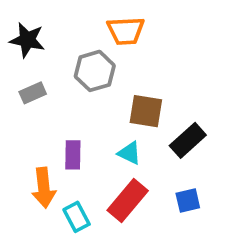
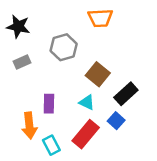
orange trapezoid: (126, 31) -> (100, 18), moved
brown square: (146, 111) -> (98, 74), turned 30
blue square: (188, 200) -> (116, 121), moved, turned -35

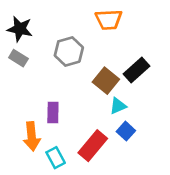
gray rectangle: (22, 62) -> (18, 58), moved, turned 56
black rectangle: (126, 94) -> (136, 70), moved
cyan triangle: (87, 102) -> (118, 106), moved, turned -49

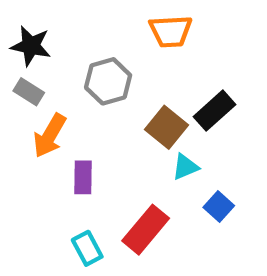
blue square: (126, 131) -> (219, 207), moved
orange arrow: (32, 136) -> (50, 136), moved, turned 36

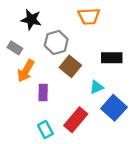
black star: (31, 46) -> (31, 20), moved
black rectangle: (215, 111) -> (112, 58), turned 42
brown square: (167, 127) -> (70, 66), moved
blue square: (219, 207) -> (114, 108), size x1.6

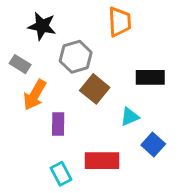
orange trapezoid: (89, 16) -> (120, 22), turned -90
blue square: (114, 108) -> (153, 145), size x0.7
red rectangle: (76, 120) -> (102, 161), turned 50

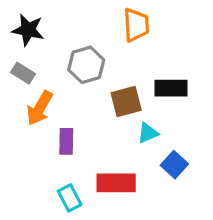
black star: (42, 26) -> (28, 30), moved
brown square: (95, 89) -> (126, 101), moved, turned 36

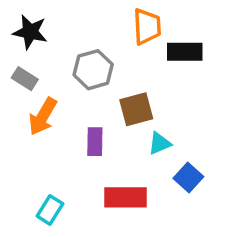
black rectangle: (171, 88) -> (185, 52), moved
purple rectangle: (66, 141) -> (95, 142), moved
cyan rectangle: (70, 198) -> (50, 210), moved, turned 60

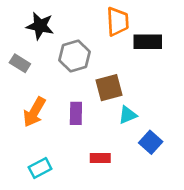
black star: (30, 32) -> (40, 26), moved
orange arrow: (43, 116) -> (34, 112), moved
red rectangle: (125, 197) -> (100, 158), size x0.6
cyan rectangle: (50, 210) -> (40, 168), turned 30

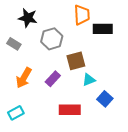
purple rectangle: (76, 113) -> (53, 79), turned 42
red rectangle: (100, 158) -> (70, 110), size x1.5
cyan rectangle: (40, 168) -> (16, 113), moved

